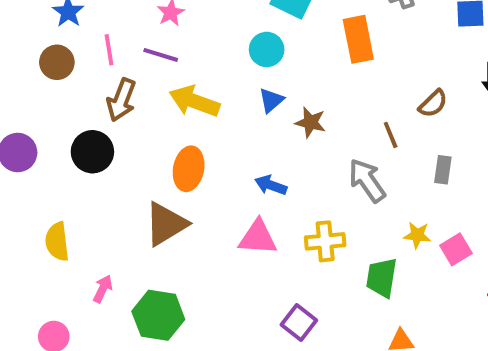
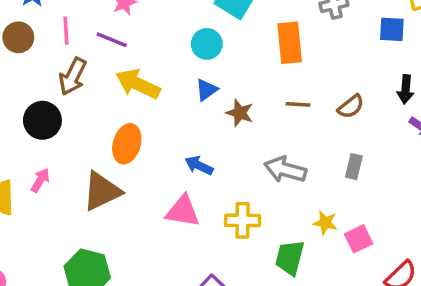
brown line: (391, 135) -> (298, 104), moved, turned -70
gray arrow: (367, 180) -> (285, 170), turned -45
pink arrow: (103, 289) -> (40, 180), moved

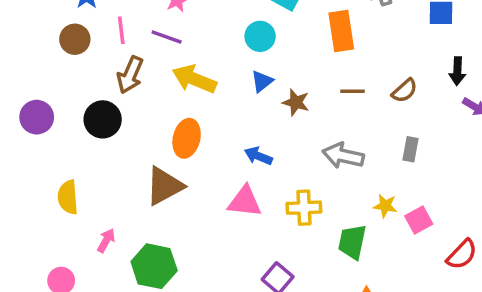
pink arrow: (40, 180) -> (106, 241), moved

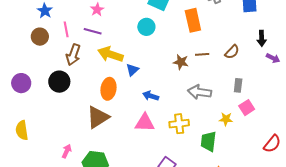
blue triangle: (262, 81) -> (132, 70), moved
brown star: (296, 102) -> (181, 62), moved
yellow semicircle: (68, 197) -> (22, 130), moved
pink square: (419, 220) -> (247, 108), moved

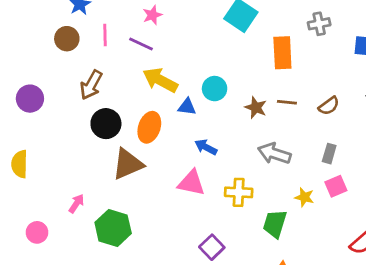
cyan circle: (146, 27) -> (215, 89), moved
brown arrow: (73, 55) -> (91, 85), moved
blue triangle: (132, 70) -> (187, 107), turned 40
black circle: (59, 82) -> (106, 124), moved

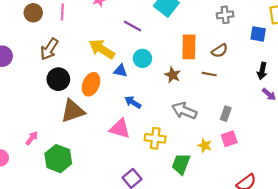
purple line: (141, 44) -> (132, 26), moved
orange rectangle: (282, 53) -> (189, 47), moved
brown line: (287, 102) -> (209, 74), moved
brown semicircle: (329, 106) -> (220, 51), moved

